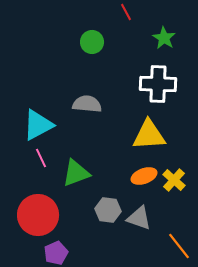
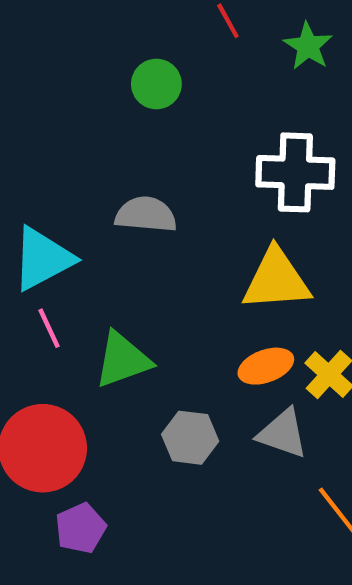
green star: (164, 38) -> (308, 46), moved
gray triangle: (139, 218) -> (283, 433), moved

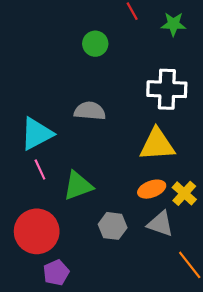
green star: (308, 46) -> (173, 24), turned -30

